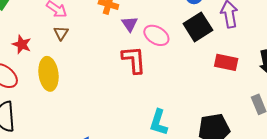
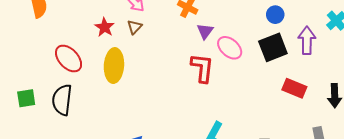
red star: (22, 44) -> (105, 27), moved

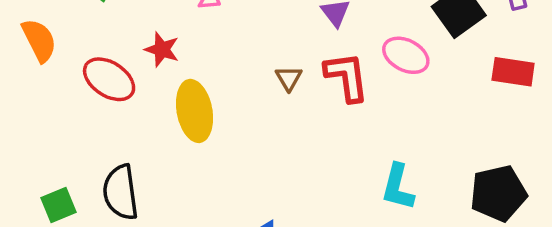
brown triangle: (135, 27) -> (289, 78), moved
pink ellipse: (230, 48) -> (406, 55), moved
red ellipse: (69, 59) -> (109, 79), moved

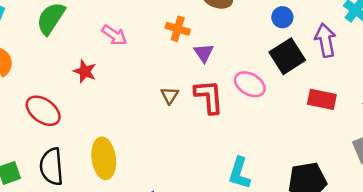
red ellipse: (109, 79) -> (43, 111), moved
yellow ellipse: (195, 111) -> (104, 158), moved

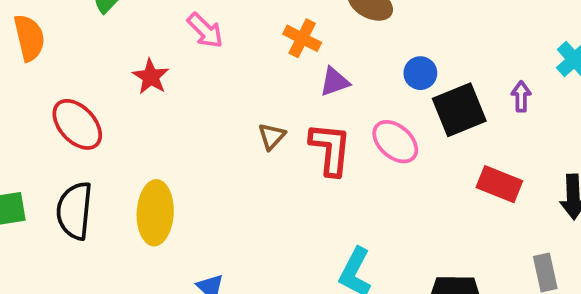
blue circle: (282, 17) -> (420, 73), moved
purple arrow: (325, 40) -> (521, 96), size x0.6
purple triangle: (204, 53) -> (335, 82), turned 35

